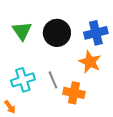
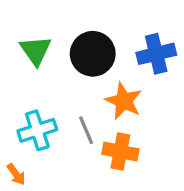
orange star: (90, 62) -> (124, 101), moved

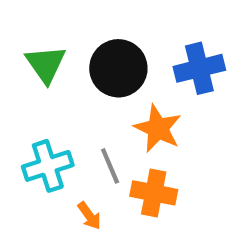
orange arrow: (16, 174) -> (89, 216), moved

